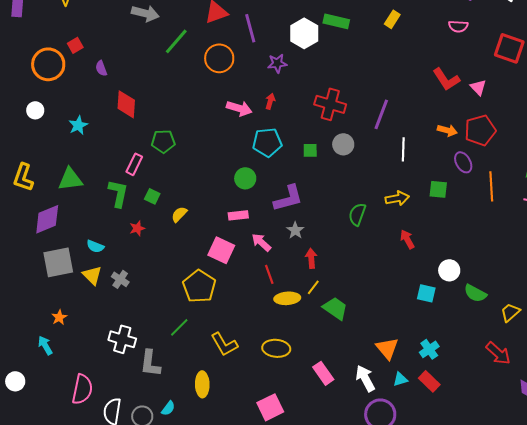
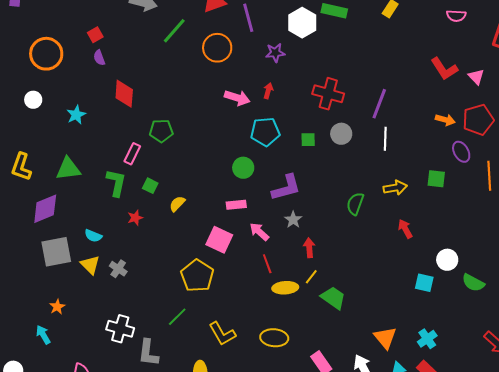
red square: (75, 45) -> (95, 35), moved
white line: (403, 149) -> (385, 139), moved

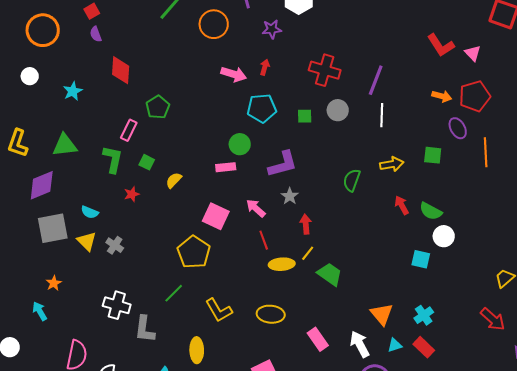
green pentagon: (161, 131) -> (158, 107), turned -30
pink rectangle: (236, 205) -> (226, 167), moved
green semicircle: (473, 283) -> (431, 211), moved

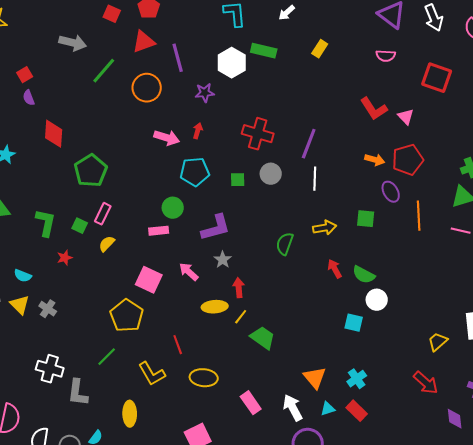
green pentagon: (158, 107) -> (91, 171), size x1.4
pink rectangle: (129, 130) -> (103, 214), moved
red line: (264, 240) -> (178, 345), moved
yellow ellipse: (282, 264) -> (215, 307), moved

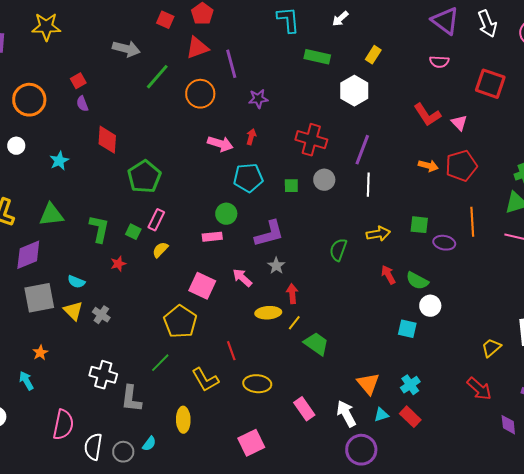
white hexagon: (232, 63) -> (354, 91), moved
purple ellipse: (391, 192) -> (444, 243), moved, turned -50

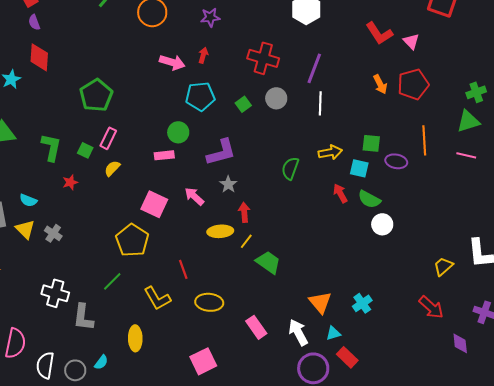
red diamond: (107, 140) -> (39, 57), moved
orange arrow: (428, 166) -> (380, 84), turned 48
green square: (291, 186) -> (243, 104), turned -35
cyan square: (407, 329) -> (359, 168), moved
red rectangle: (410, 417) -> (347, 357), moved

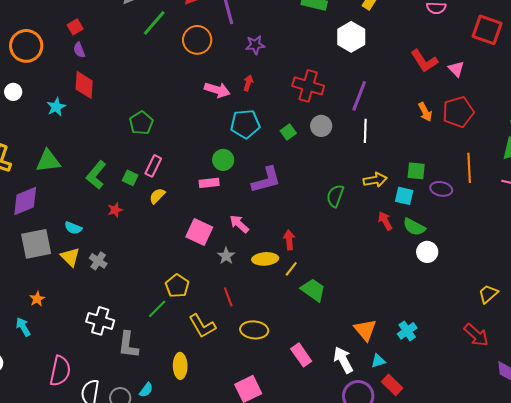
green pentagon: (96, 95) -> (141, 123), size x0.7
green L-shape: (51, 147) -> (96, 175), turned -152
gray star: (228, 184) -> (226, 256), moved
yellow pentagon: (132, 240) -> (177, 286), moved, size x0.7

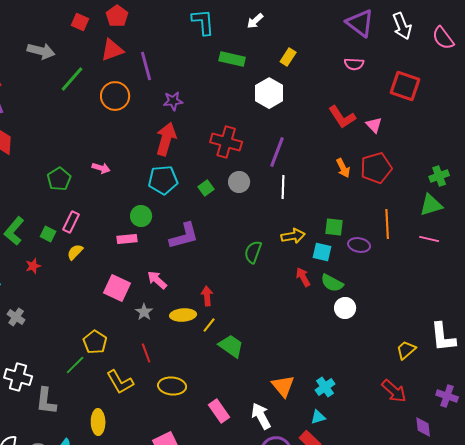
red arrow: (248, 83) -> (166, 139), size x2.0
pink arrow: (217, 90) -> (101, 168), moved, size x0.7
cyan triangle: (378, 361) -> (318, 417), moved

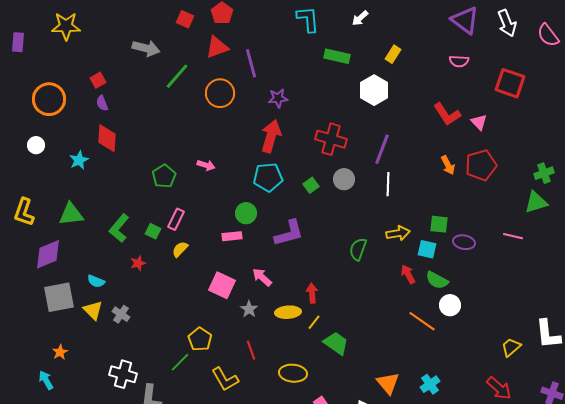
orange line: (387, 224) -> (422, 321), moved, turned -52
pink line: (429, 239) -> (513, 236), moved
yellow ellipse: (172, 386) -> (293, 373), moved

